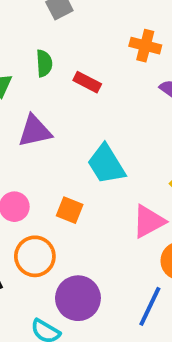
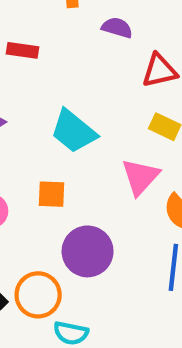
orange circle: (35, 256) -> (38, 295), moved
purple circle: (78, 298) -> (88, 251), moved

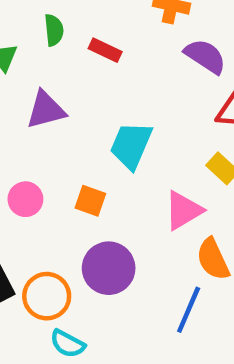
purple semicircle: (117, 28) -> (205, 56), size x1.4
cyan trapezoid: (74, 131) -> (131, 145), turned 57

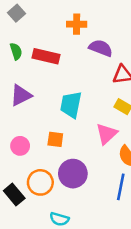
red rectangle: (105, 50) -> (46, 56), size x1.5
orange circle: (47, 296) -> (40, 182), moved

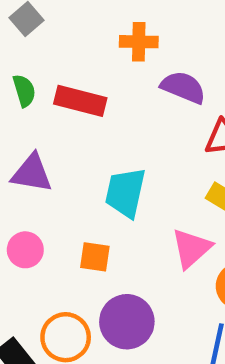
purple triangle: (21, 95) -> (32, 173), turned 35
pink circle: (20, 146) -> (25, 250), moved

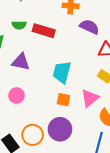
green semicircle: (24, 91) -> (19, 25), turned 104
orange square: (95, 257) -> (63, 100), moved

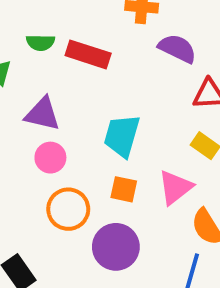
pink circle: (16, 96) -> (50, 158), moved
orange circle: (33, 135) -> (68, 209), moved

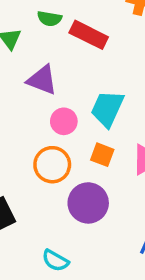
pink circle: (50, 158) -> (64, 121), moved

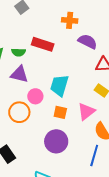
green semicircle: (49, 19) -> (19, 52), moved
orange circle: (52, 165) -> (19, 112), moved

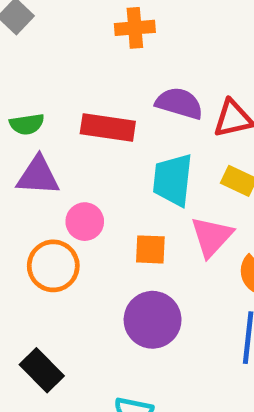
purple semicircle: (88, 41) -> (179, 103), moved
red rectangle: (43, 44) -> (108, 128), moved
cyan trapezoid: (59, 85) -> (173, 180), moved

